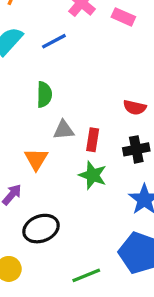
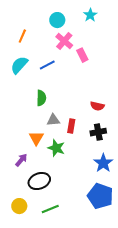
pink rectangle: (123, 17) -> (82, 55), moved, turned 40
green star: (93, 175) -> (56, 148), moved
green line: (86, 275) -> (50, 209), moved

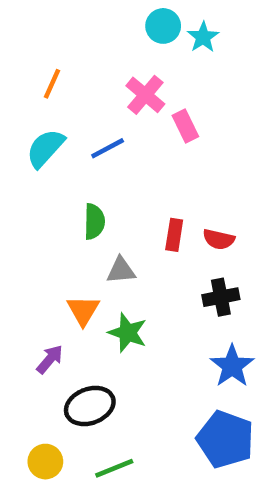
cyan circle: (57, 20) -> (163, 26), moved
red rectangle: (71, 126) -> (174, 235), moved

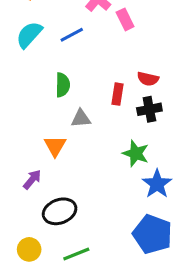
red semicircle: (219, 239) -> (148, 79), moved
black cross: (221, 297) -> (149, 109), moved
green star: (128, 333) -> (136, 153), moved

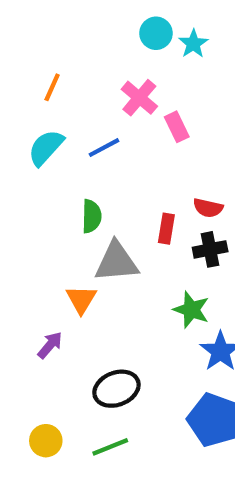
gray triangle: (81, 118) -> (116, 262), size x1.6
black ellipse: (60, 211) -> (116, 389), moved

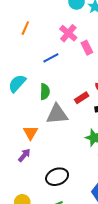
cyan semicircle: (46, 148) -> (17, 83), moved
red rectangle: (166, 229) -> (82, 98), turned 48
orange triangle: (81, 299) -> (30, 133), moved

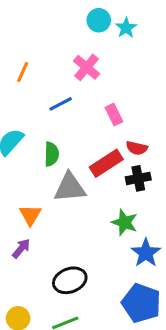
orange line: (25, 28) -> (23, 72), moved
pink rectangle: (87, 48) -> (114, 115), moved
red rectangle: (82, 98) -> (106, 163), size x1.5

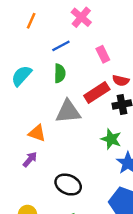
green semicircle: (52, 154) -> (60, 73), moved
orange triangle: (30, 215) -> (37, 133), turned -42
black ellipse: (70, 280) -> (68, 185), turned 45

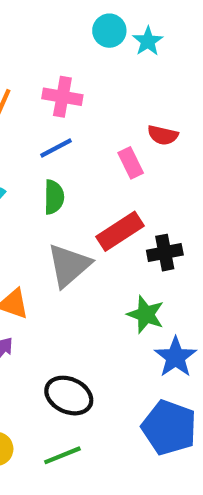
pink cross: (81, 17) -> (62, 97), moved, turned -30
red semicircle: (121, 81) -> (163, 135), moved
gray triangle: (68, 112) -> (69, 265), turned -36

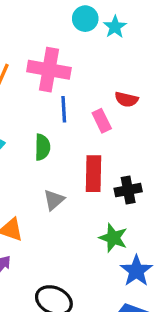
pink cross: (62, 97) -> (49, 70), size x1.4
blue line: (56, 148) -> (64, 109), moved, turned -65
red rectangle: (120, 231) -> (93, 174), turned -56
gray triangle: (69, 265) -> (54, 200), size x0.6

